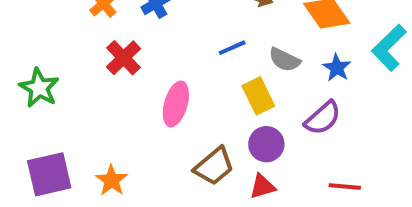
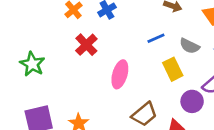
purple circle: (266, 144) -> (192, 101), moved

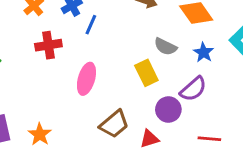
blue line: (156, 38) -> (91, 25), moved, turned -42
red cross: (86, 45) -> (48, 45), turned 35

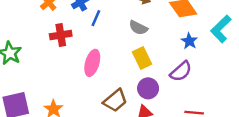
gray semicircle: (165, 47) -> (138, 28), moved
purple circle: (168, 109) -> (148, 88), moved

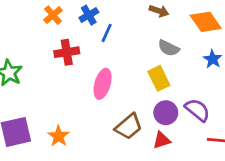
gray semicircle: (138, 28) -> (169, 48), moved
purple semicircle: (181, 71) -> (197, 110), moved, turned -100

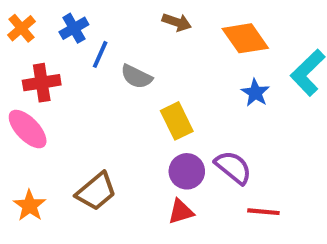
gray semicircle: (169, 48) -> (136, 77), moved
pink ellipse: (103, 84) -> (28, 129), moved, turned -60
brown trapezoid: (129, 126) -> (96, 192), moved

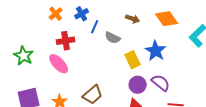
brown arrow: (177, 22) -> (133, 19), moved
blue star: (255, 93) -> (156, 51), moved, size x1.5

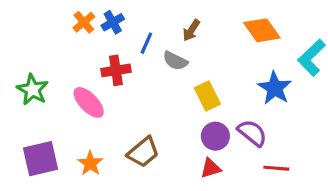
blue cross: (82, 14) -> (113, 22), moved
brown arrow: (133, 19) -> (191, 30), moved, turned 104
red cross: (66, 41) -> (116, 70), moved
blue star: (156, 51) -> (275, 88), moved

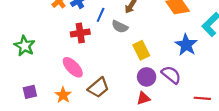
pink ellipse: (89, 102) -> (73, 67), moved
purple square: (41, 159) -> (30, 92), size x0.6
red line: (276, 168) -> (202, 98), moved

